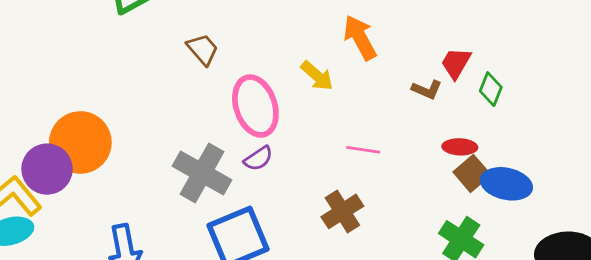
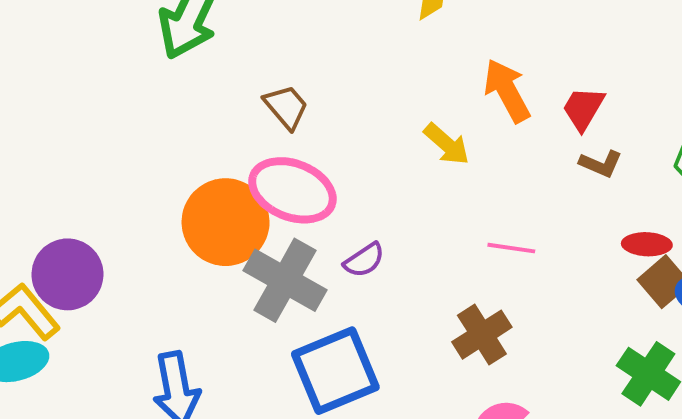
red trapezoid: (456, 63) -> (583, 108), moved
pink ellipse: (255, 106) -> (292, 190), moved, turned -50
orange circle: (80, 142) -> (226, 222), moved

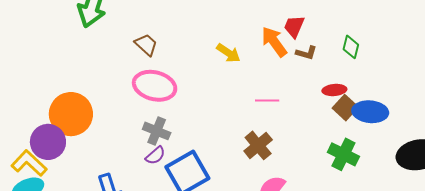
orange arrow: (507, 91) -> (274, 42), moved
orange circle: (226, 222) -> (71, 114), moved
purple semicircle: (364, 260) -> (155, 155), moved
gray cross: (285, 280) -> (157, 131), size x0.7

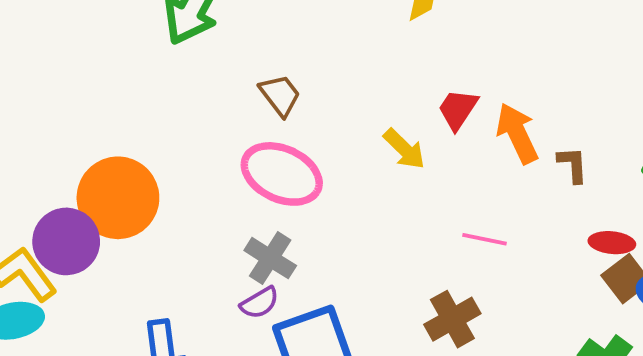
red trapezoid: (294, 26) -> (458, 109), moved
yellow arrow: (228, 53) -> (404, 149), moved
brown L-shape: (306, 53) -> (573, 165), turned -120

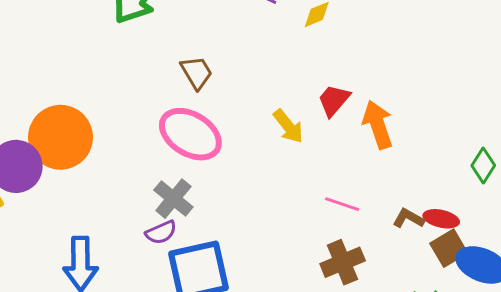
brown L-shape: (573, 165) -> (409, 218), moved, turned -64
brown cross: (452, 319) -> (343, 262), moved

